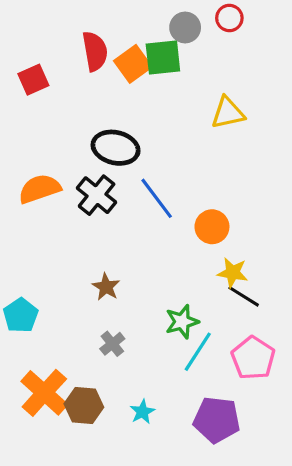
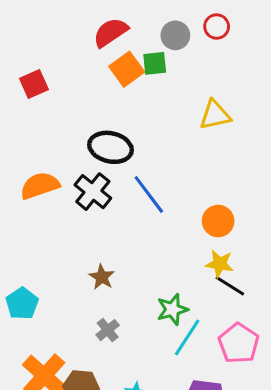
red semicircle: (95, 51) -> (111, 32), moved, turned -114
green square: (163, 58) -> (155, 63), size x0.7
orange circle: (212, 227) -> (218, 221), moved

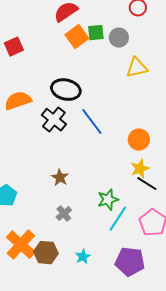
gray circle: (175, 35) -> (119, 38), moved
orange semicircle: (40, 186) -> (18, 101), moved
yellow star: (220, 264) -> (140, 169), turned -30

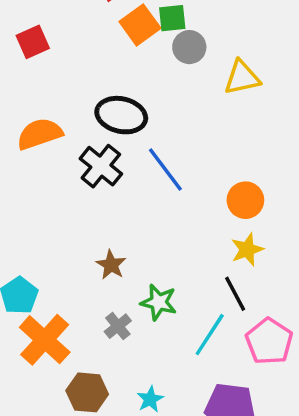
gray circle: (119, 38) -> (189, 47), moved
black line: (147, 184) -> (235, 294), moved, turned 30
green star: (108, 200) -> (159, 302), moved, turned 30
orange cross: (21, 245) -> (45, 340), moved

